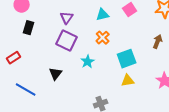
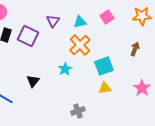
purple triangle: (67, 18) -> (53, 21), moved
orange cross: (103, 38) -> (80, 45), size x1.5
purple square: (67, 41) -> (28, 36), moved

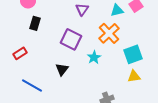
cyan triangle: (80, 22) -> (117, 10), moved
purple square: (28, 36) -> (71, 39), moved

